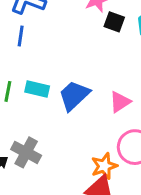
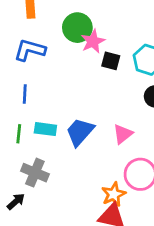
blue line: (21, 36) -> (25, 94), moved
gray cross: (26, 152) -> (35, 173), moved

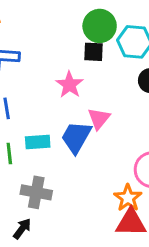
green circle: (77, 28) -> (100, 26), moved
pink star: (93, 41) -> (69, 85), moved
pink triangle: (123, 134) -> (99, 119), moved

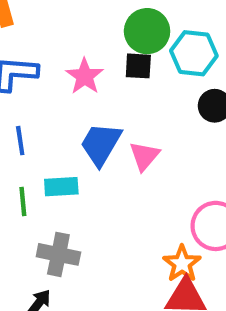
pink star: (69, 85) -> (85, 76), moved
blue trapezoid: (76, 137) -> (101, 144), moved

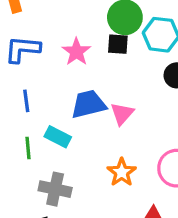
blue trapezoid: (101, 144) -> (88, 104), turned 45
cyan rectangle: (61, 187) -> (58, 137), turned 30
orange star: (182, 264) -> (122, 172), moved

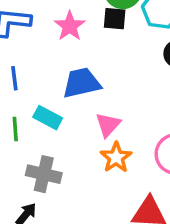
pink triangle: (122, 114) -> (108, 125), moved

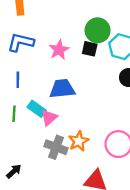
pink triangle: (108, 125) -> (49, 118), moved
gray cross: (44, 174) -> (56, 147), moved

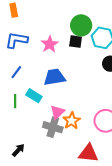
blue line: (18, 80) -> (16, 72), turned 40
pink triangle: (49, 118) -> (57, 112), moved

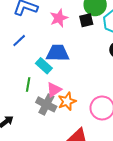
black square: (76, 42) -> (86, 20), turned -32
cyan rectangle: (34, 96) -> (44, 66), moved
green line: (15, 101) -> (28, 85), moved

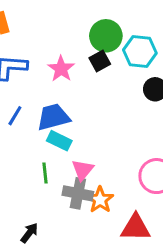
blue trapezoid: (58, 53) -> (53, 117), moved
orange star: (67, 101) -> (100, 200), moved

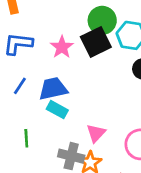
black square: (100, 61) -> (96, 42), size x1.6
pink triangle: (83, 170) -> (96, 133), moved
green line: (45, 173) -> (26, 138), moved

